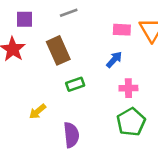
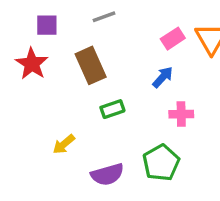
pink rectangle: (122, 30) -> (173, 39), turned -36
green pentagon: (131, 122) -> (161, 163), moved
purple semicircle: (71, 135) -> (107, 174), turned 80

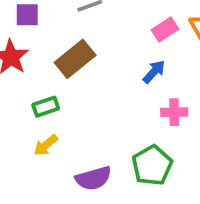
brown rectangle: (91, 65) -> (75, 59), turned 75
green rectangle: (112, 109) -> (46, 107), moved

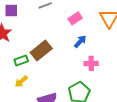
pink rectangle: (165, 30) -> (75, 18), moved
brown rectangle: (75, 59) -> (41, 50), moved

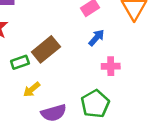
yellow arrow: (21, 81) -> (32, 90), moved

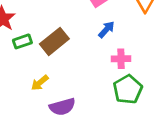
green rectangle: (20, 62) -> (22, 41), moved
green pentagon: (95, 104) -> (128, 89), moved

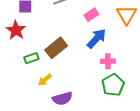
blue arrow: (106, 29) -> (97, 38), size x1.5
green rectangle: (22, 41) -> (31, 58), moved

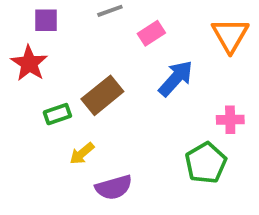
pink rectangle: (91, 15) -> (151, 33), moved
pink cross: (108, 61) -> (230, 120), moved

